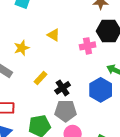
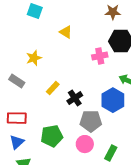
yellow triangle: (54, 35) -> (66, 32), moved
gray pentagon: (66, 111) -> (91, 121), moved

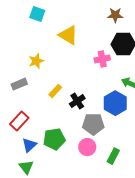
yellow triangle: (66, 32) -> (68, 35), size x1.5
gray rectangle: (17, 81) -> (19, 84), turned -56
red rectangle: (17, 118) -> (19, 121), turned -48
blue triangle: (17, 142) -> (29, 145), moved

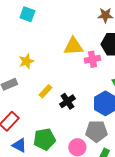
yellow triangle: (68, 35) -> (73, 46), moved, turned -35
gray pentagon: (93, 124) -> (96, 131), moved
blue triangle: (29, 145) -> (19, 145), turned -49

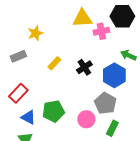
black cross: (67, 101) -> (84, 67), moved
gray pentagon: (96, 131) -> (105, 103), turned 30

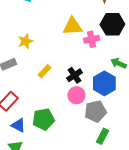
gray pentagon: (105, 103) -> (95, 111), turned 30
pink circle: (86, 119) -> (76, 95), moved

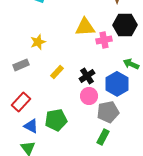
green rectangle: (102, 136) -> (103, 137), moved

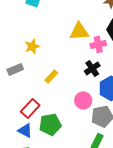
black cross: (87, 76) -> (92, 68), moved
red rectangle: (21, 102) -> (30, 108), moved

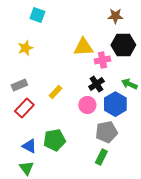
yellow star: (32, 46) -> (25, 48), moved
pink circle: (83, 100) -> (87, 105), moved
red rectangle: (30, 108) -> (24, 108), moved

